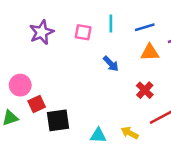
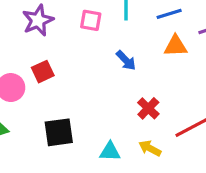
red cross: (145, 90) -> (148, 108), moved
red square: (37, 104) -> (43, 72), moved

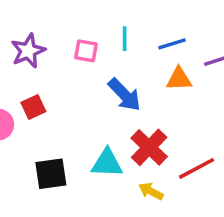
blue arrow: (126, 60) -> (125, 95), size x1.5
red cross: (148, 108) -> (149, 147), size x1.5
cyan triangle: (110, 152) -> (107, 163), moved, size x1.4

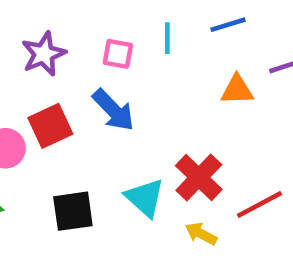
blue line: (172, 44) -> (228, 25), moved
blue arrow: (125, 95) -> (113, 110), moved
red square: (33, 107) -> (50, 126), size x1.4
cyan triangle: (107, 163) -> (145, 198), turned 40

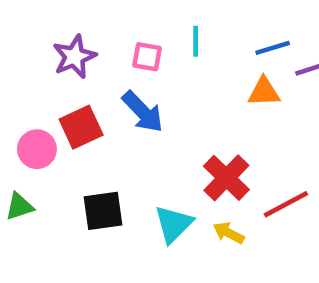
blue line: (228, 25) -> (273, 48), moved
cyan triangle: (145, 198) -> (174, 224), moved, turned 33

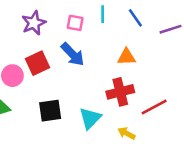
blue line: (273, 48) -> (135, 18), moved, turned 72
orange triangle: (264, 92) -> (127, 57), moved
red cross: (226, 178) -> (120, 92), turned 32
yellow arrow: (229, 233) -> (127, 133), moved

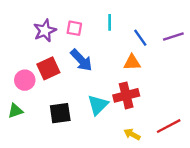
blue line: (135, 18) -> (140, 38), moved
pink square: (75, 23) -> (74, 28), moved
red line: (154, 107) -> (169, 126), moved
cyan triangle: (90, 118) -> (98, 105), moved

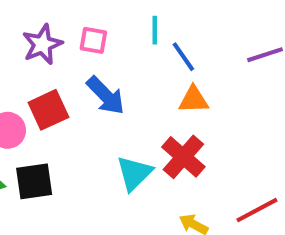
blue line: (140, 38) -> (183, 57), moved
red cross: (126, 95) -> (183, 157), turned -35
black square: (60, 113) -> (34, 181), moved

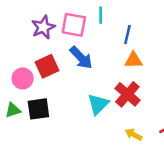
cyan line: (155, 30) -> (101, 15), moved
pink square: (93, 40) -> (74, 25), size x1.5
blue line: (183, 57) -> (127, 35), turned 48

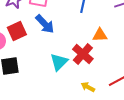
orange triangle: (134, 60) -> (100, 35), moved

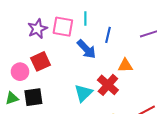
blue arrow: (45, 24) -> (86, 49), moved

